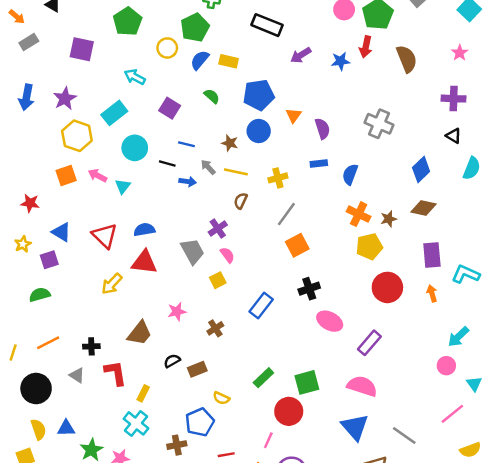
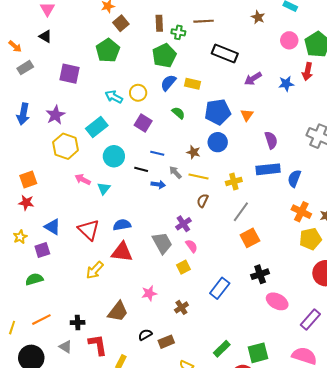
yellow circle: (167, 48) -> (138, 93), moved
orange triangle: (294, 115) -> (247, 115), moved
blue rectangle: (319, 163) -> (268, 169), size x1.6
orange square: (66, 176) -> (28, 179), moved

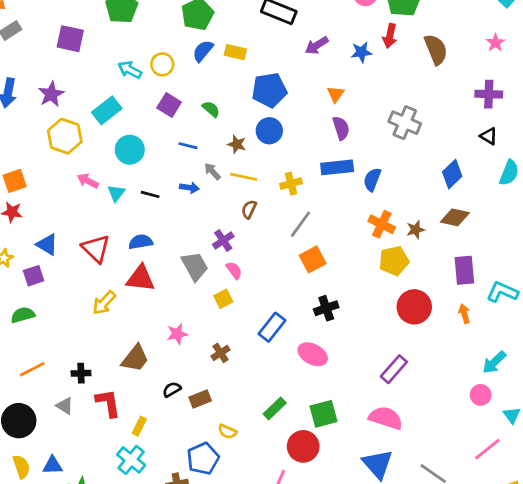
green semicircle: (178, 113) -> (211, 109), moved
orange triangle: (247, 115) -> (336, 94), moved
black line: (141, 169) -> (150, 194), moved
pink ellipse: (277, 301) -> (313, 354), moved

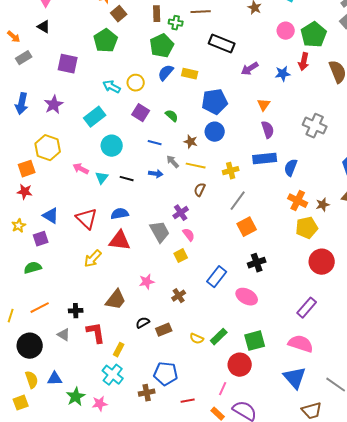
yellow hexagon: (65, 136) -> (48, 148), moved
yellow semicircle: (227, 431) -> (197, 339), moved
blue pentagon: (203, 459) -> (166, 374), turned 30

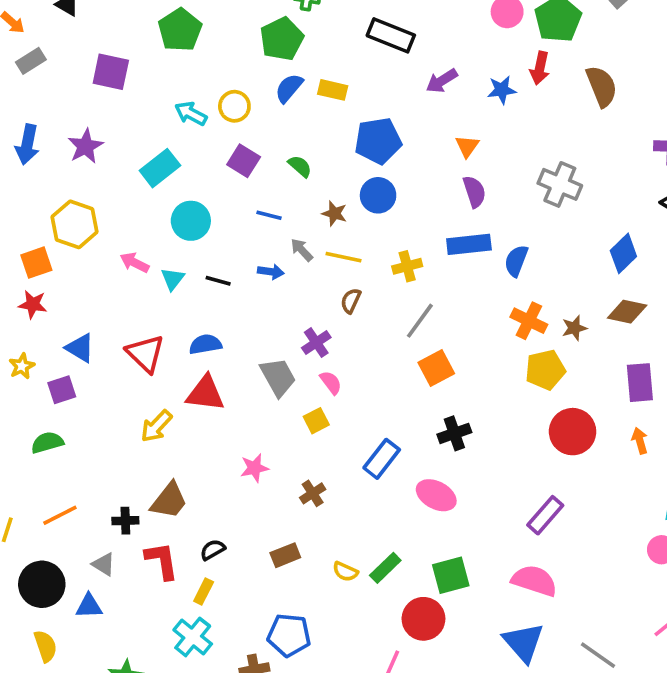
brown trapezoid: (116, 300) -> (169, 501), moved
black semicircle: (143, 323) -> (213, 550), moved
blue triangle: (55, 379) -> (89, 606), moved

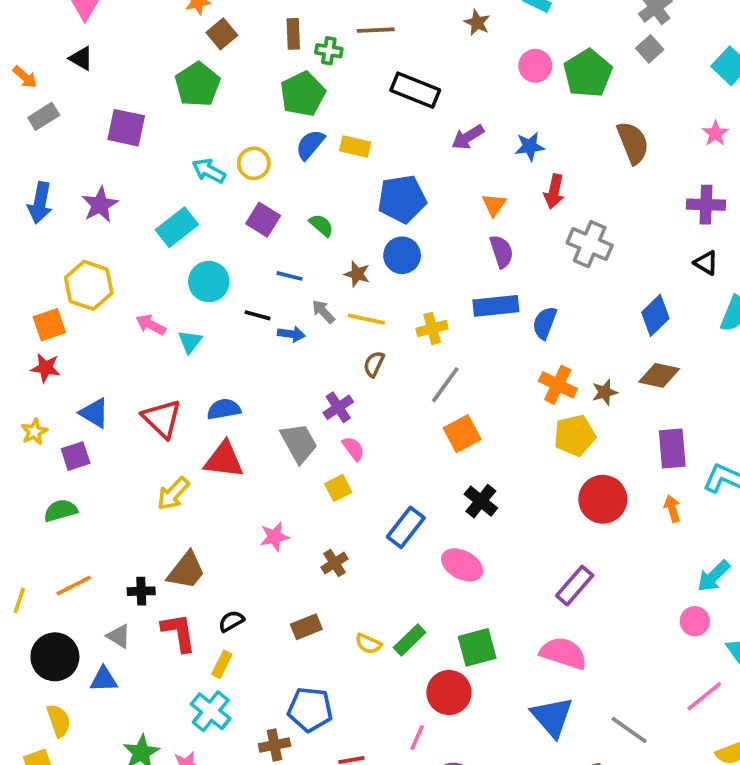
red arrow: (540, 68) -> (554, 191), moved
black line: (218, 281) -> (258, 315), moved
black cross: (454, 433) -> (481, 501), turned -32

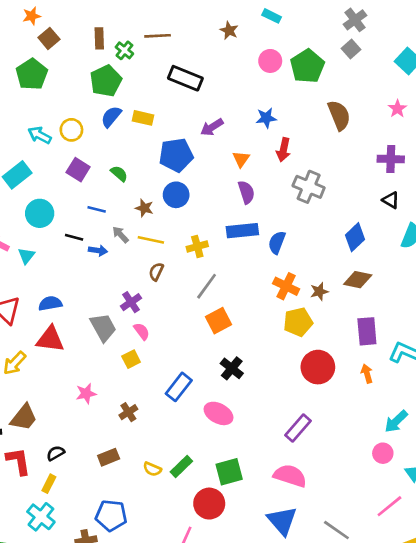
green cross: (329, 51) -> (124, 50), turned 30
purple arrow: (468, 137) -> (212, 127), moved

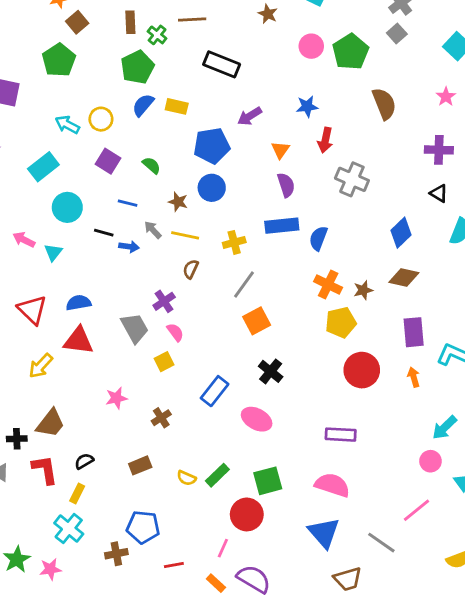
purple rectangle: (298, 428) -> (341, 435), turned 52
pink line: (389, 506) -> (416, 510), moved

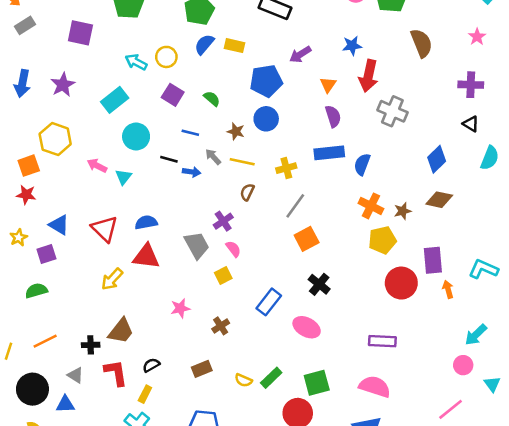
red arrow: (325, 140) -> (368, 76), size x1.4
purple rectangle: (414, 332) -> (433, 260), moved

